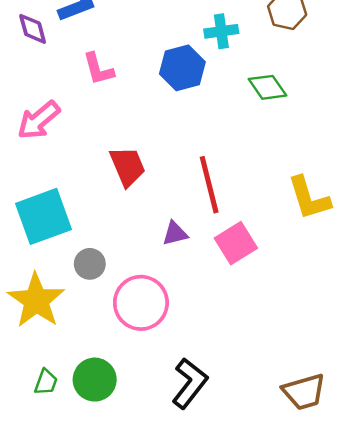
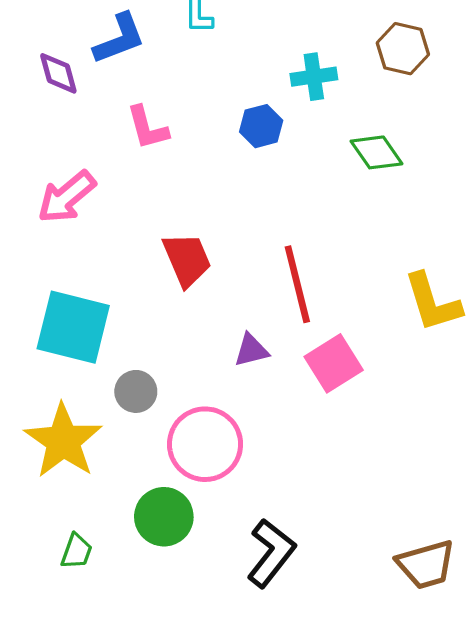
blue hexagon: (182, 68) -> (261, 126), size x0.7
cyan square: (44, 216) -> (73, 327), turned 34
green circle: (95, 380) -> (164, 517), moved

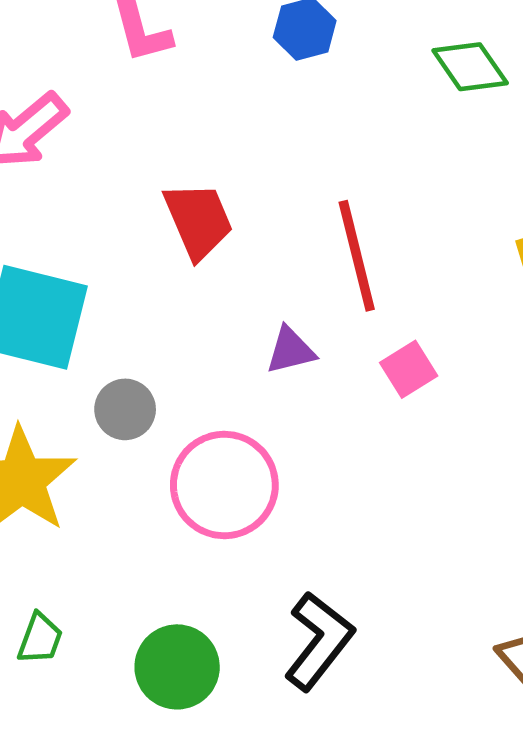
pink square: (334, 363) -> (409, 369), size x0.7
green circle: (164, 517) -> (177, 667), moved

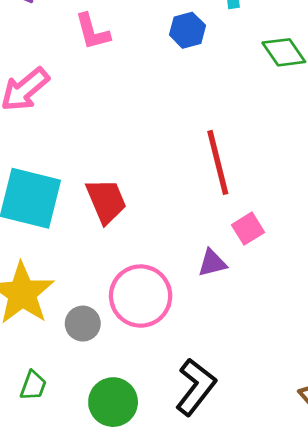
red trapezoid: (198, 220) -> (106, 201), moved
purple triangle: (290, 350) -> (212, 263), moved
gray circle: (125, 409) -> (83, 324), moved

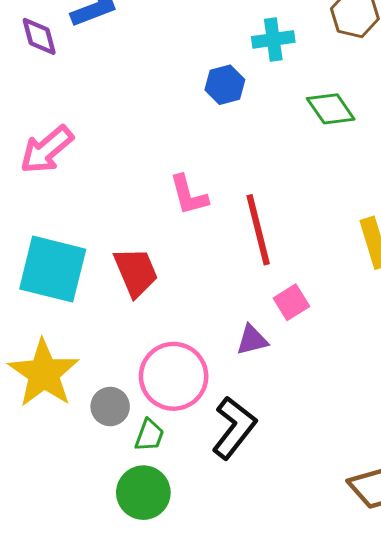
pink L-shape: (92, 32) -> (189, 195), moved
green trapezoid: (33, 386) -> (149, 435), moved
black L-shape: (196, 387) -> (234, 428), moved

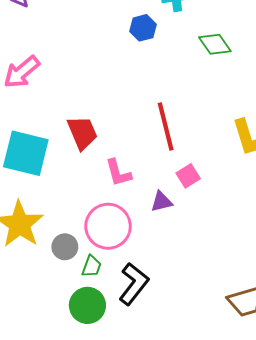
pink L-shape: (189, 195) -> (118, 173), moved
red trapezoid: (136, 272) -> (82, 133), moved
black L-shape: (234, 428) -> (134, 284), moved

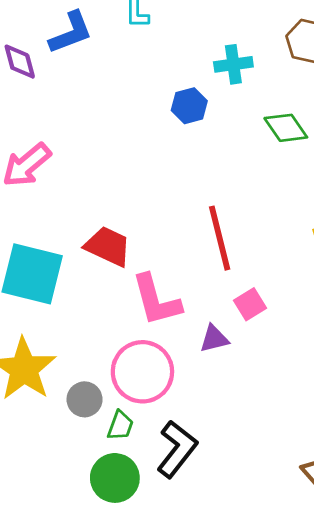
red trapezoid: (82, 133) -> (108, 246), turned -42
pink L-shape: (118, 173) -> (156, 300), size x1.4

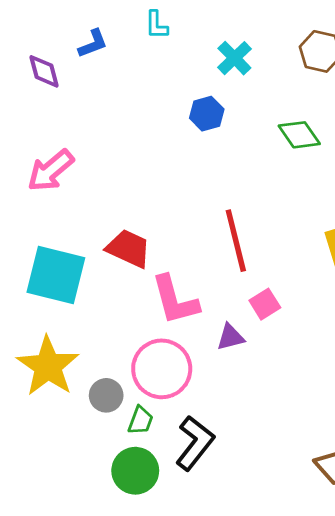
blue L-shape: (71, 33) -> (93, 44), size x0.7
cyan cross: (233, 64) -> (234, 58), moved, turned -36

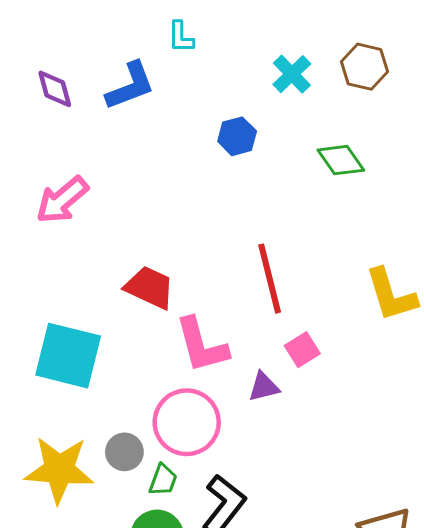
blue L-shape: (93, 44) -> (130, 86), moved, size x1.5
cyan cross: (234, 58) -> (292, 74), moved
cyan square: (56, 275) -> (68, 356), moved
yellow star: (48, 366) -> (59, 470), moved, turned -30

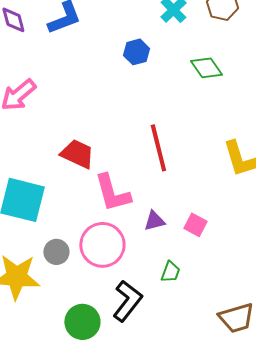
pink square: (302, 350) -> (195, 225), moved, turned -30
gray circle: (124, 452) -> (56, 252), moved
green trapezoid: (163, 480) -> (170, 272), moved

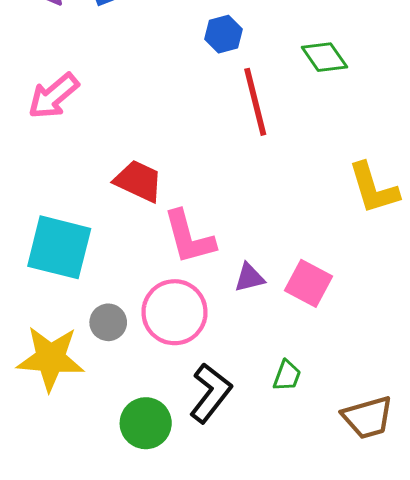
red line: (158, 148) -> (255, 102), moved
pink square: (195, 225) -> (309, 283), size x1.4
green trapezoid: (170, 272) -> (287, 376), moved

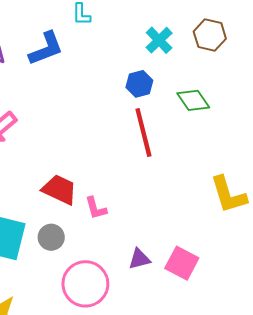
blue hexagon: (224, 34) -> (139, 84), moved
pink L-shape: (189, 237) -> (96, 208), moved, size x0.6
gray circle: (108, 322) -> (51, 237), moved

